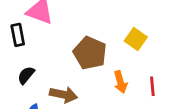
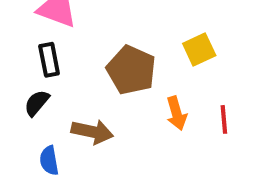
black rectangle: (18, 35) -> (49, 60), moved
yellow square: (136, 39) -> (199, 50), turned 30

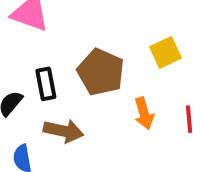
black rectangle: (49, 60) -> (46, 84), moved

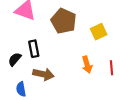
brown pentagon: (101, 72) -> (64, 21), moved

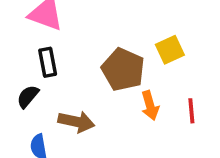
brown pentagon: (64, 21) -> (123, 70), moved
black rectangle: (34, 49) -> (48, 62), moved

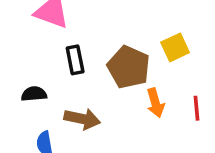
black rectangle: (48, 62) -> (75, 60), moved
black semicircle: (28, 96) -> (34, 94), turned 45

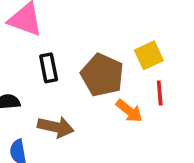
orange arrow: (155, 103) -> (129, 111), turned -36
red line: (196, 108) -> (160, 93), moved

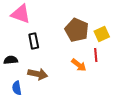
yellow square: (149, 55) -> (102, 34), moved
brown pentagon: (102, 75) -> (77, 30), moved

